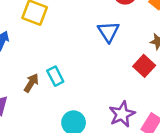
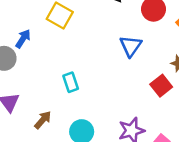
brown arrow: (31, 83) -> (43, 120), moved

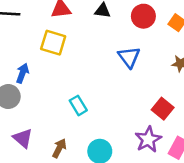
red square: (161, 86) -> (163, 109), moved

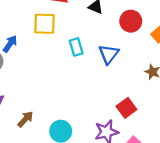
yellow square: (53, 43) -> (44, 24), turned -30
cyan rectangle: (78, 105) -> (76, 47), moved

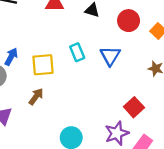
yellow square: (44, 24) -> (43, 65), moved
brown arrow: (25, 119) -> (36, 97), moved

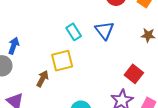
yellow square: (43, 65) -> (62, 61), moved

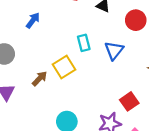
blue arrow: (14, 46) -> (33, 20), moved
yellow square: (62, 61) -> (64, 67), turned -35

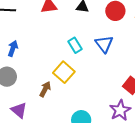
blue arrow: (33, 20) -> (13, 48), moved

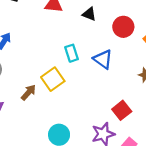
blue triangle: (104, 44) -> (103, 59), turned -30

